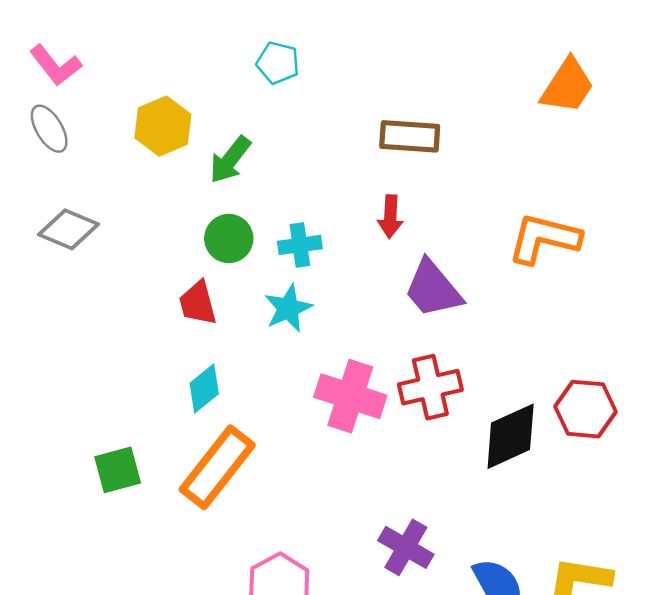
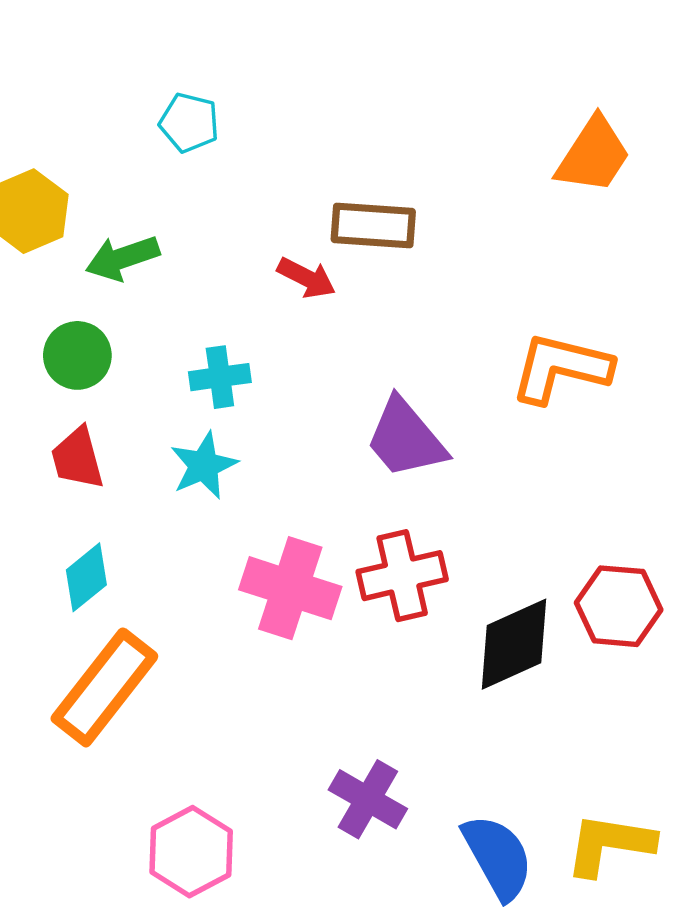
green arrow: (230, 160) -> (122, 258), turned 33
red arrow: (390, 217) -> (307, 278), moved, turned -66
green circle: (229, 238) -> (77, 355), moved

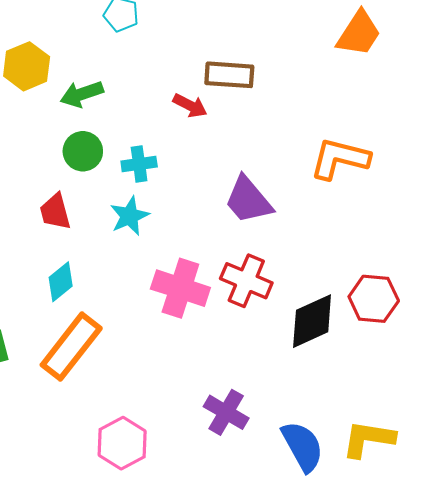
green circle: (77, 355) -> (83, 151), moved
red cross: (402, 576) -> (246, 281), turned 36

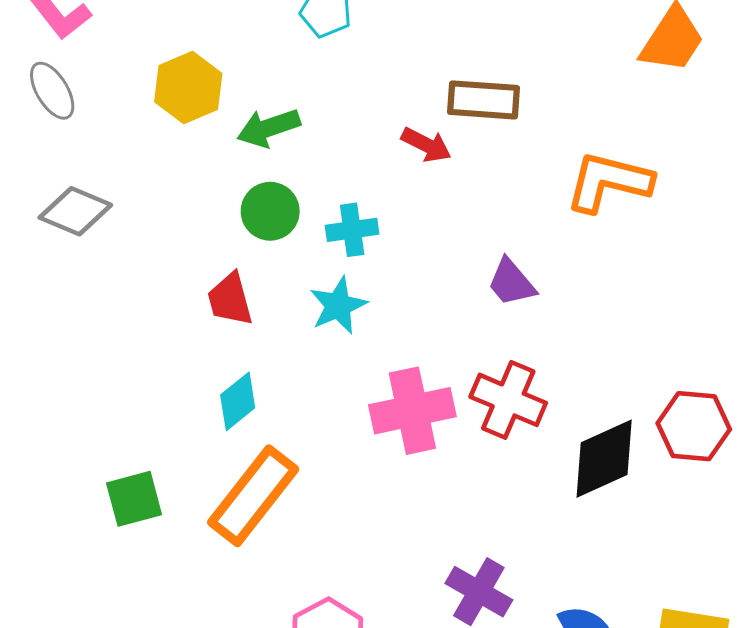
orange L-shape: (340, 159) -> (609, 182), moved
purple trapezoid: (248, 200) -> (511, 282), size x0.7
pink cross: (180, 288) -> (412, 411), turned -30

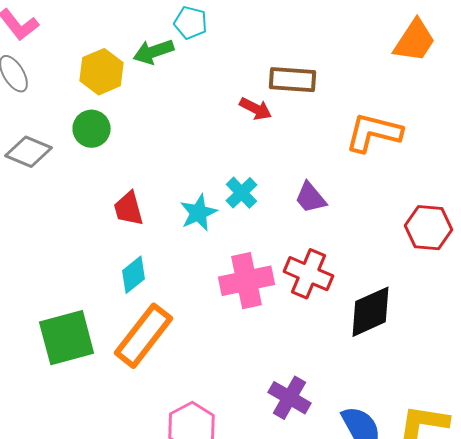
green arrow: (269, 128) -> (154, 52), moved
green circle: (270, 211) -> (92, 129), moved
cyan cross: (352, 230) -> (242, 193), moved, turned -36
red hexagon: (694, 426) -> (428, 228), moved
green square: (134, 499) -> (66, 338), size x1.5

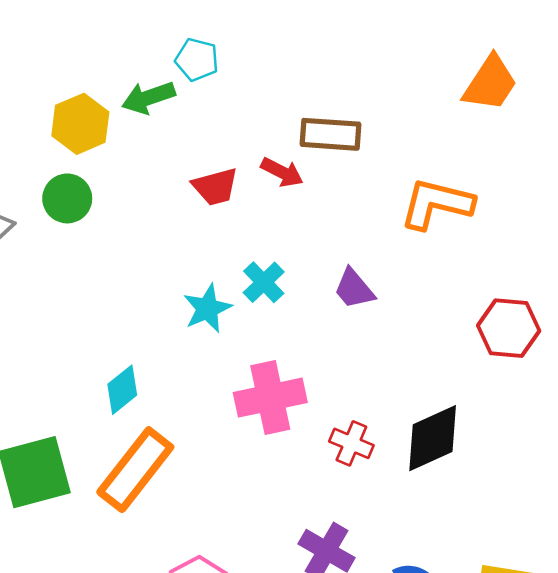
red trapezoid: (128, 209) -> (215, 187), moved, turned -90
red cross: (308, 274) -> (351, 443), moved, size x0.7

